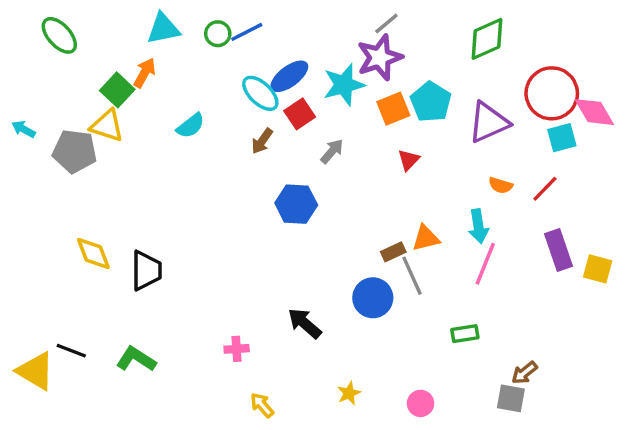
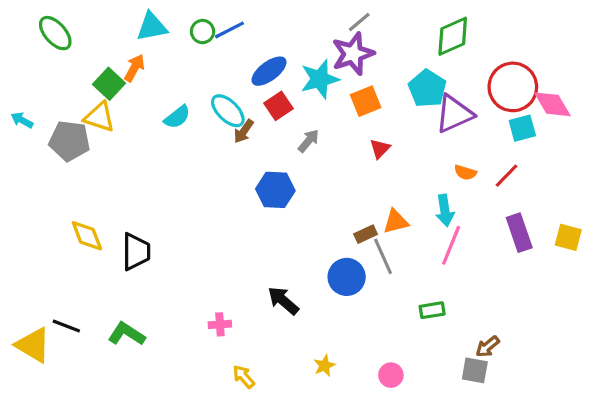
cyan ellipse: (260, 93) -> (228, 111), moved
cyan pentagon: (431, 102) -> (427, 89), moved
yellow square: (598, 269) -> (568, 237), moved

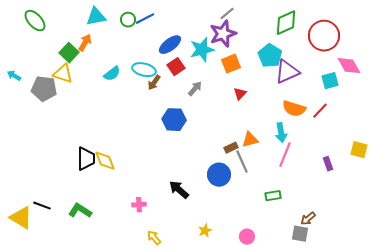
red circle: (513, 87) -> (324, 36), moved
cyan ellipse: (228, 111) -> (144, 70), turned -30
orange semicircle: (465, 172) -> (294, 109), size x1.6
purple rectangle: (519, 233) -> (328, 164), moved, size x0.6
yellow diamond: (87, 236) -> (105, 161), moved

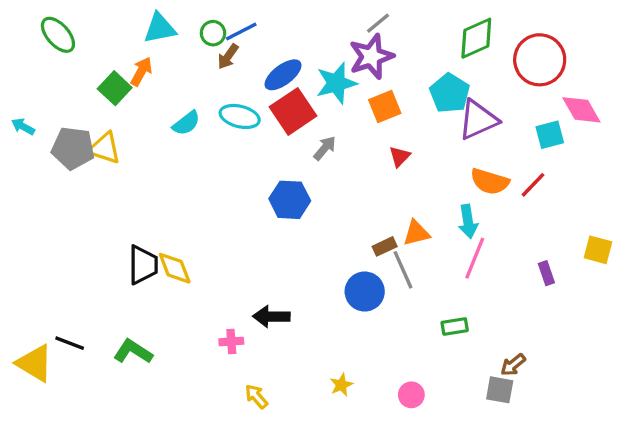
red square: (176, 67) -> (293, 111), size x1.5
yellow triangle: (63, 74) -> (105, 148), moved
brown arrow: (154, 83) -> (228, 56), moved
black arrow: (179, 190) -> (271, 316), moved, turned -40

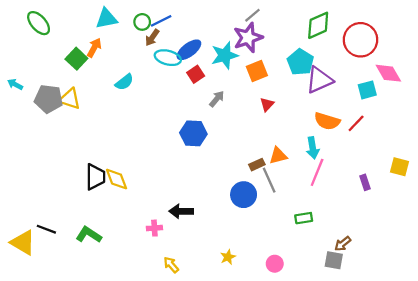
red square: (293, 111) -> (196, 74), size x0.6
cyan ellipse: (240, 116) -> (168, 58), moved

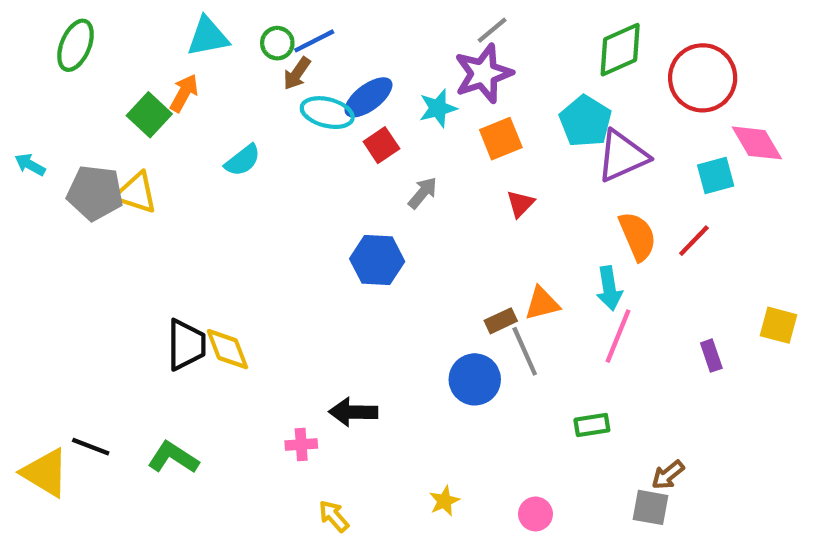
green ellipse: (39, 23) -> (76, 45), turned 65
cyan star: (225, 55) -> (438, 108), size x0.7
orange semicircle: (327, 121) -> (637, 236), turned -130

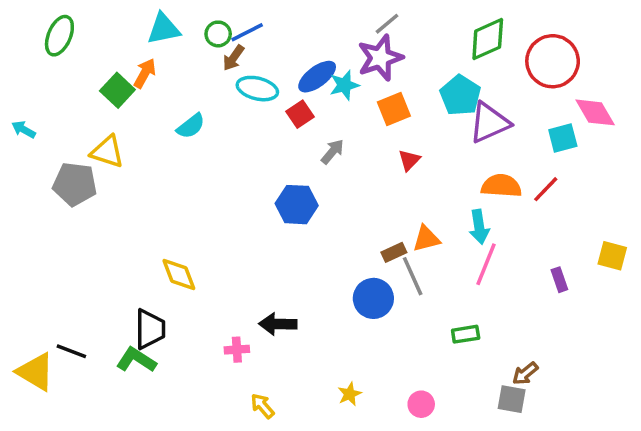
blue ellipse: (368, 97) -> (317, 77), moved
gray pentagon: (95, 193) -> (75, 184), moved
orange semicircle: (637, 236) -> (501, 186), turned -63
black trapezoid: (186, 345) -> (150, 329), moved

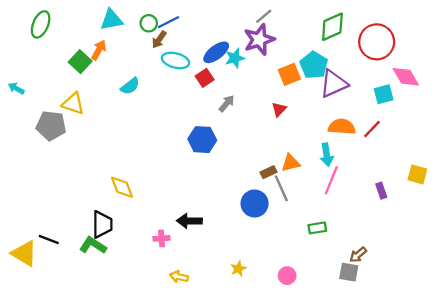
orange square: (394, 109) -> (289, 74), moved
yellow arrow: (262, 406) -> (179, 277), turned -36

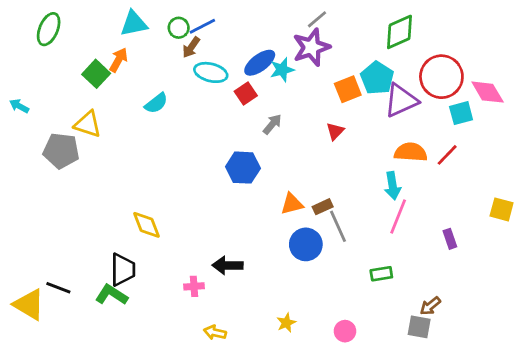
red circle: (377, 42) -> (441, 77), moved
orange triangle: (291, 163) -> (292, 204), moved
purple rectangle: (381, 191) -> (450, 239), moved

